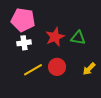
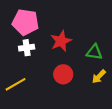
green triangle: (78, 38) -> (94, 52), moved
yellow line: (33, 70) -> (15, 84), moved

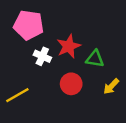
white cross: (27, 48) -> (42, 56), moved, turned 32
green triangle: (94, 52) -> (95, 59), moved

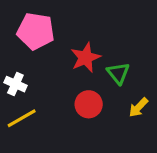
white cross: (42, 56) -> (15, 84), moved
green triangle: (95, 59) -> (118, 73), turned 42

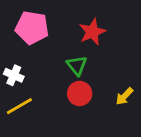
red star: (86, 58) -> (92, 32), moved
green triangle: (118, 73) -> (77, 65), moved

